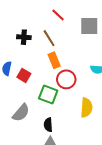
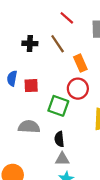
orange rectangle: (54, 60) -> (80, 63), moved
red square: (24, 75) -> (31, 86), turned -32
gray semicircle: (21, 113) -> (29, 127), turned -126

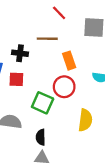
black cross: (30, 43) -> (20, 53), moved
brown line: (58, 44) -> (47, 39), turned -60

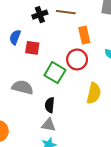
black cross: (20, 53) -> (40, 15), moved, turned -32

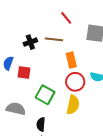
red circle: (77, 59) -> (75, 82), moved
yellow semicircle: (94, 93) -> (73, 105), moved

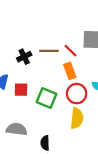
red line: (66, 18) -> (70, 51), moved
green square: (45, 95) -> (46, 98), moved

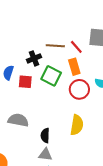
black cross: (24, 57) -> (34, 58), moved
green square: (46, 98) -> (51, 76), moved
yellow semicircle: (77, 118) -> (77, 125), moved

